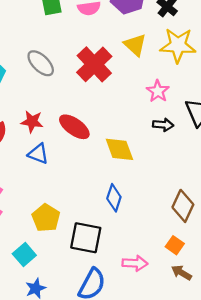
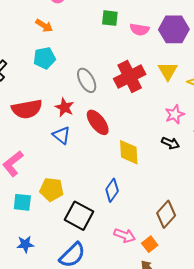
gray ellipse: (41, 63) -> (87, 80), moved
yellow pentagon: (46, 218) -> (52, 189), turned 30
cyan square: (24, 254) -> (22, 202), moved, turned 30
pink arrow: (135, 263) -> (125, 235), moved

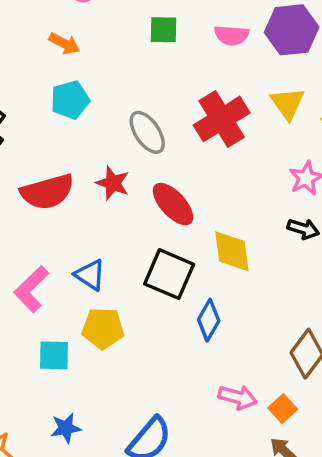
green square: (110, 18) -> (163, 30), moved
blue triangle: (61, 135) -> (90, 275), moved
black square: (79, 216) -> (169, 274), moved

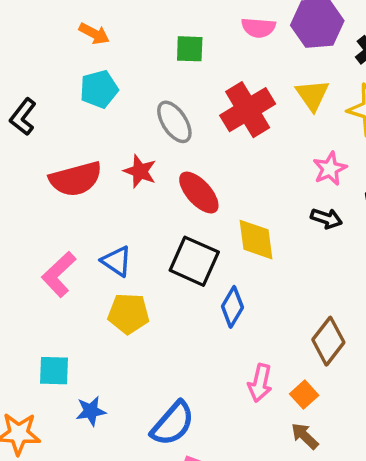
green square: (163, 30) -> (190, 49), moved
cyan square: (54, 355) -> (54, 371), moved
pink arrow: (238, 397) -> (260, 383), turned 87

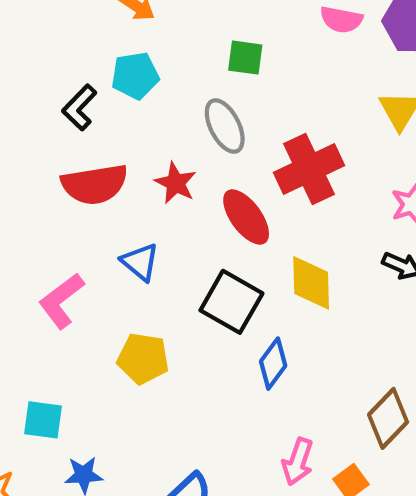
green square: (190, 49) -> (245, 58), moved
red cross: (248, 110) -> (309, 169), moved
black L-shape: (23, 117) -> (79, 107), moved
blue triangle: (117, 261) -> (140, 262), moved

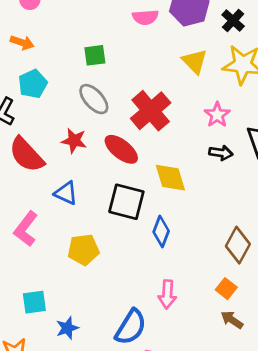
red semicircle: (95, 184) -> (26, 155), turned 72
pink arrow: (298, 462) -> (167, 294), moved

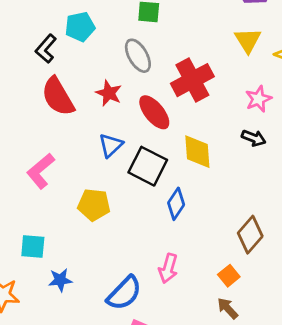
blue triangle: (66, 193) -> (111, 145), moved, turned 40

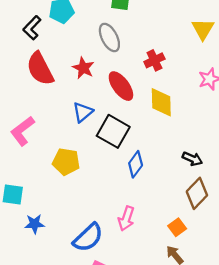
red cross: (192, 80) -> (154, 60), size x0.6
black arrow: (254, 138) -> (192, 159), moved
yellow diamond: (197, 152) -> (161, 102), moved

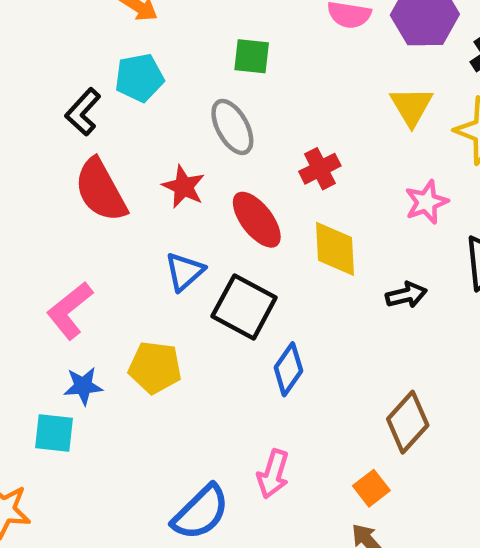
black arrow: (192, 159) -> (406, 295), moved, turned -36
blue star: (35, 224) -> (83, 386), moved

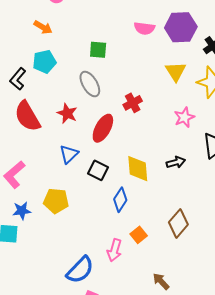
red ellipse: (257, 220) -> (103, 128), turned 68
yellow diamond: (335, 249) -> (138, 169), moved
black square: (244, 307) -> (98, 170), size x0.7
orange square: (371, 488) -> (139, 235), moved

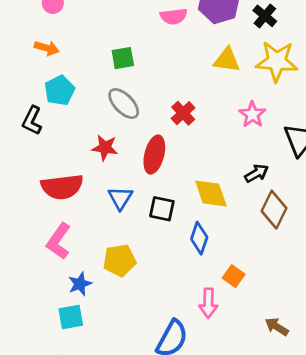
yellow triangle: (176, 71) -> (227, 60), turned -35
red semicircle: (27, 116) -> (62, 187), moved, turned -52
brown diamond: (178, 223) -> (274, 210), moved

